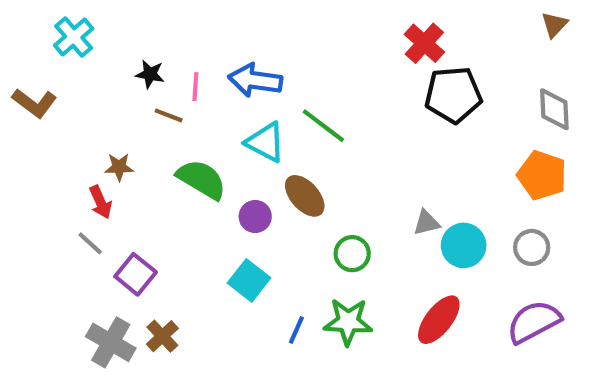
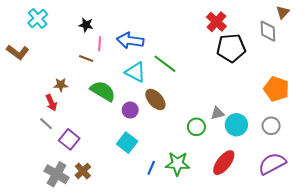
black star: (150, 74) -> (86, 25), moved
gray diamond: (554, 109) -> (268, 31), moved
green circle: (352, 254) -> (196, 127), moved

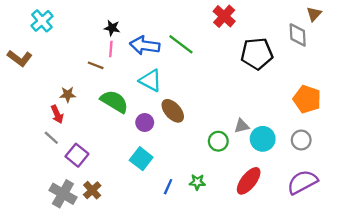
red cross: (216, 22) -> (224, 16), moved
black star: (86, 25) -> (112, 28), moved
green line: (165, 64) -> (181, 44), moved
green star: (177, 164) -> (197, 182), size x0.6

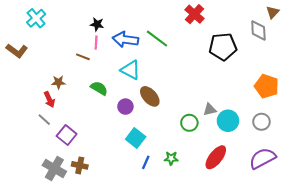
green semicircle: (114, 101) -> (99, 88), size x0.7
cyan square: (141, 159) -> (136, 138), moved
brown cross: (92, 190) -> (80, 165), turned -35

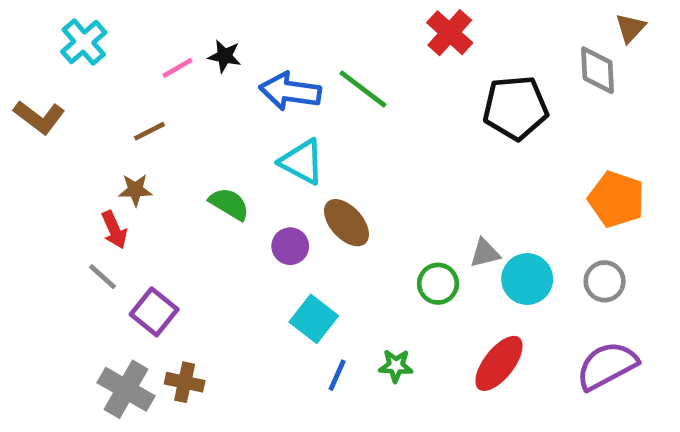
pink line: (96, 43) -> (178, 68), moved, turned 56
brown line: (83, 57) -> (149, 131), moved, turned -48

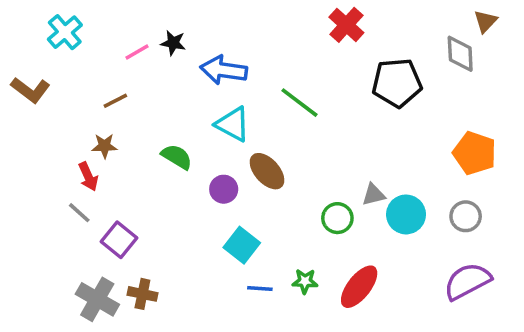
green line: (363, 89) -> (299, 103), moved
red ellipse: (499, 363) -> (359, 287), moved
blue line: (337, 375) -> (260, 288), turned 70

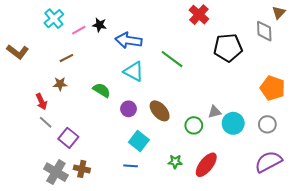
cyan cross: (65, 32) -> (54, 19), moved
brown ellipse: (267, 171) -> (160, 111), moved
red arrow: (88, 177) -> (41, 102), moved
blue line: (260, 288) -> (131, 166), moved

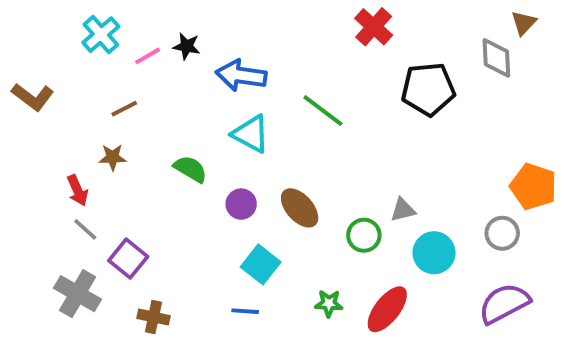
orange pentagon: (273, 88) -> (533, 187), moved
cyan circle: (233, 123) -> (434, 253), moved
gray cross: (56, 172) -> (78, 294), moved

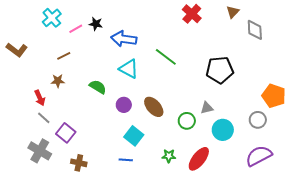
brown triangle: (524, 23) -> (233, 12), moved
black pentagon: (428, 89) -> (220, 70), moved

